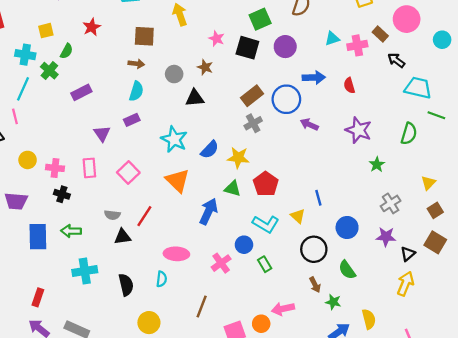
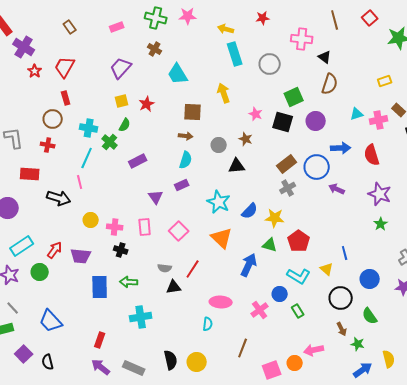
yellow square: (46, 31) -> (122, 101), moved
red semicircle: (349, 86) -> (372, 155), size x1.5
green star: (377, 165) -> (381, 224), moved
black semicircle: (126, 285) -> (171, 360), moved

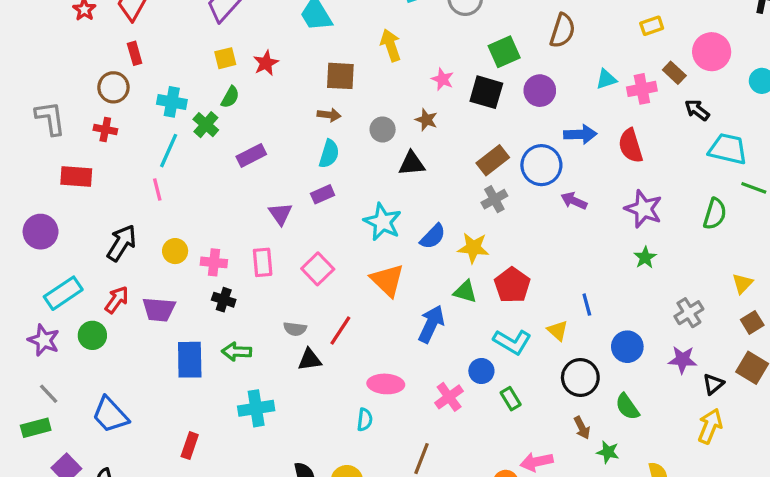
black arrow: (59, 198) -> (122, 243), moved, turned -75

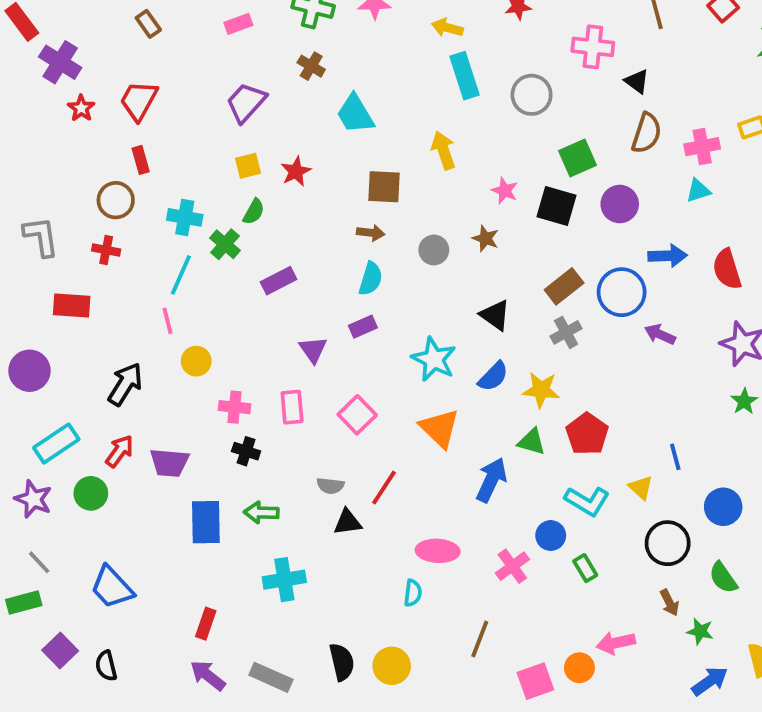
pink cross: (642, 89) -> (702, 147), moved
black triangle: (412, 164) -> (495, 315), moved, turned 40
yellow circle: (175, 251) -> (196, 361), moved

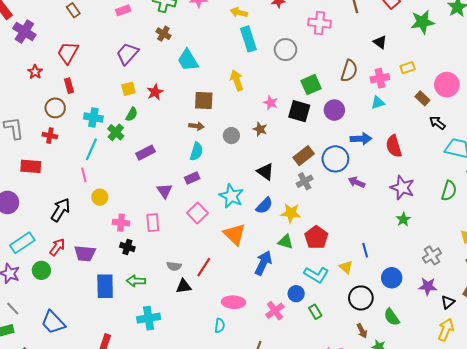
black triangle: (637, 81) -> (380, 42), moved
red star: (81, 108) -> (35, 72), moved
pink square: (357, 415) -> (197, 213), moved

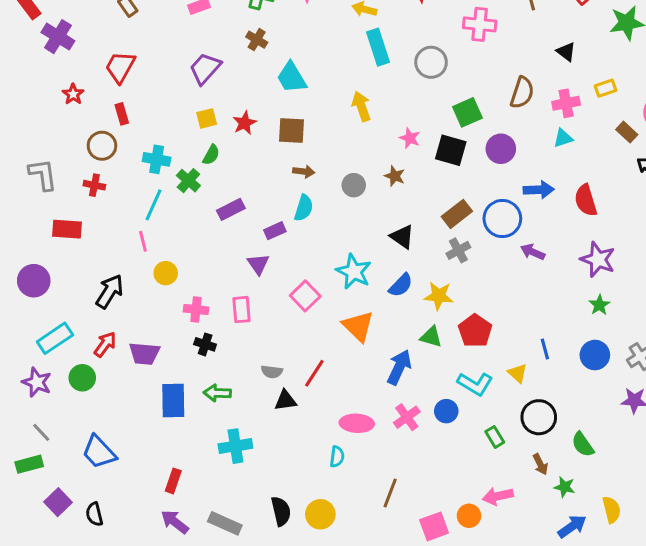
brown square: (204, 101) -> (292, 131), moved
purple rectangle: (192, 178) -> (275, 231), moved
blue circle: (392, 278) -> (595, 355), moved
pink cross: (275, 311) -> (407, 417), moved
green rectangle: (315, 312) -> (495, 437), moved

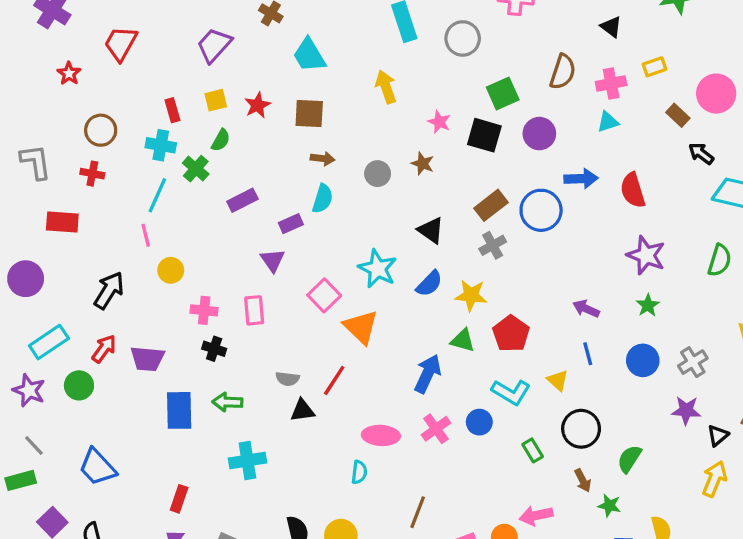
red rectangle: (122, 114) -> (172, 110), moved
purple arrow: (533, 252) -> (586, 309), moved
orange triangle: (358, 326) -> (361, 327), moved
green semicircle: (583, 444) -> (629, 459), turned 68

